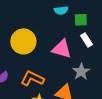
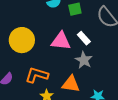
white rectangle: (87, 40) -> (84, 38), moved

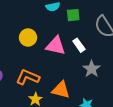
yellow circle: (22, 40) -> (28, 38), moved, size x0.7
gray star: (84, 60) -> (92, 69), moved

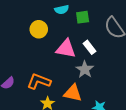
yellow circle: (28, 38) -> (39, 29), moved
gray star: (92, 69) -> (85, 69), moved

